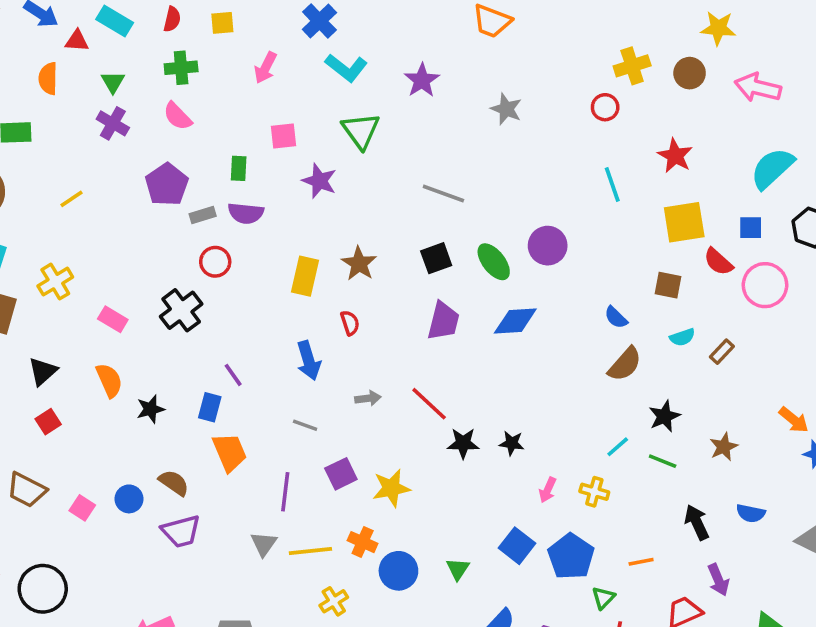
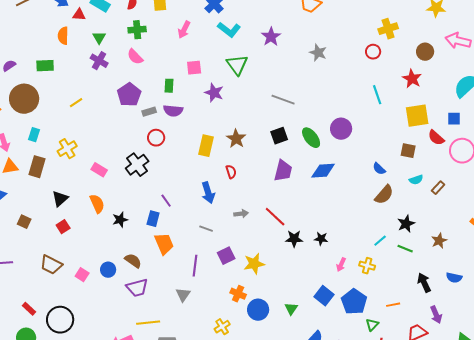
brown circle: (690, 73) -> (425, 52), moved
yellow line: (310, 551) -> (148, 323), moved

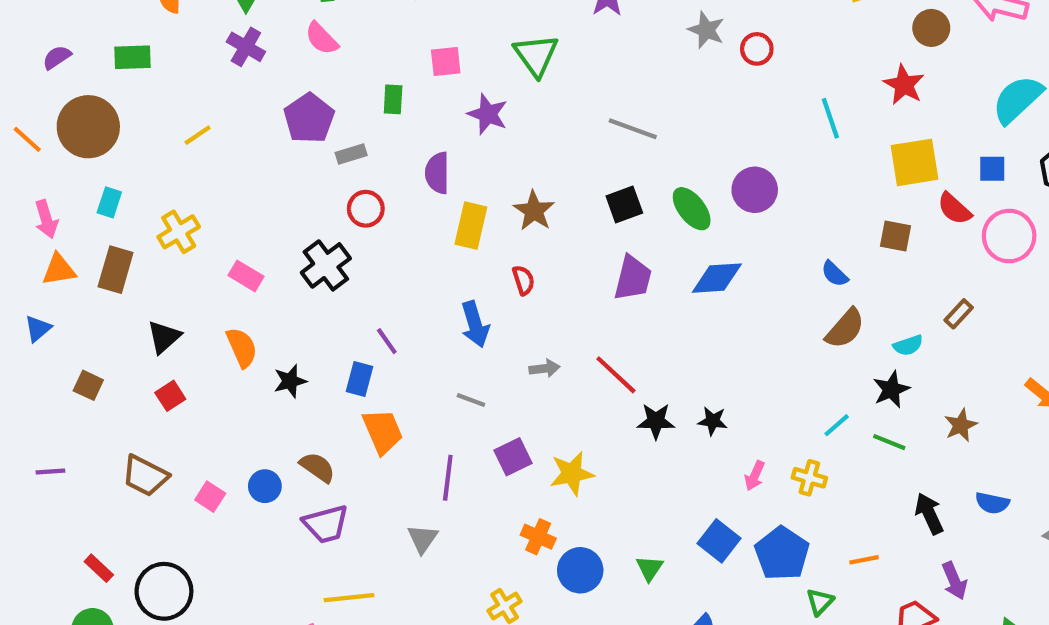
red circle: (373, 52) -> (757, 49), moved
purple semicircle: (173, 111) -> (437, 173), moved, turned 84
cyan semicircle: (416, 180) -> (908, 345), moved

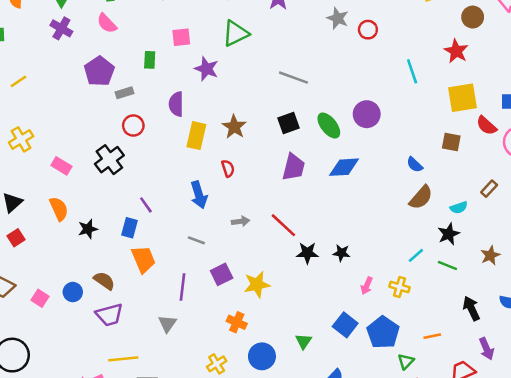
green triangle: (536, 55) -> (235, 33), turned 40
yellow line: (198, 135) -> (19, 81), moved
blue circle: (580, 570) -> (262, 356), moved

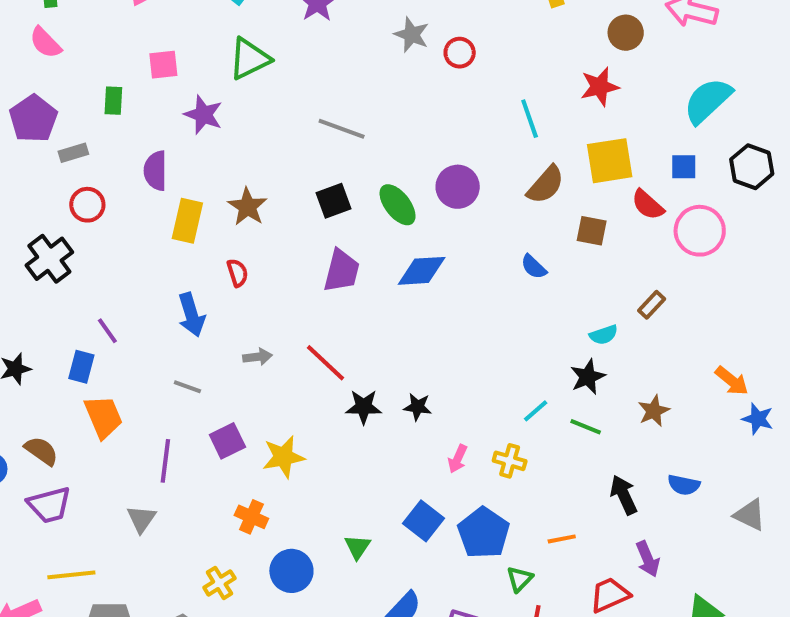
red star: (456, 51) -> (600, 87), turned 30
brown semicircle: (421, 197) -> (546, 185), moved

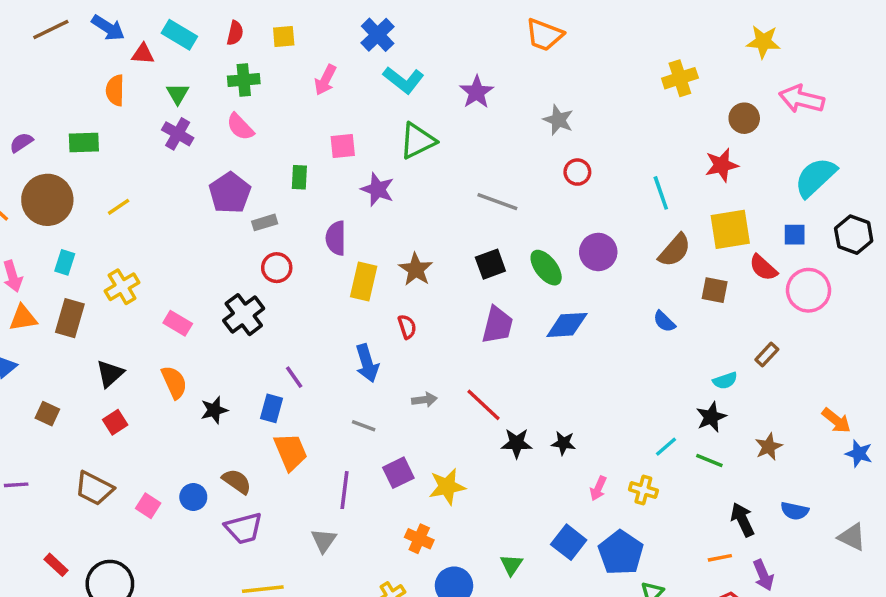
red circle: (460, 53) -> (577, 172), moved
orange line: (562, 539) -> (720, 558), moved

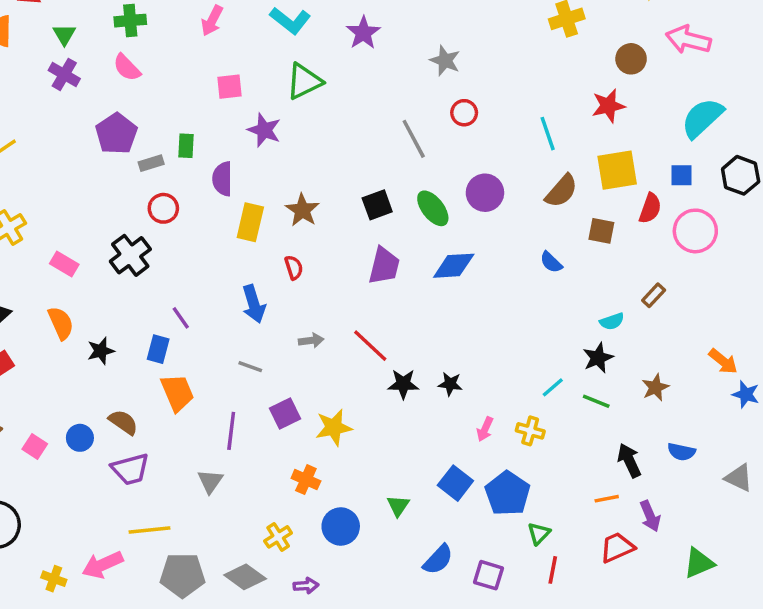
green rectangle: (299, 177) -> (186, 146), moved
gray line: (497, 202) -> (414, 139), moved, turned 42
red semicircle: (763, 268) -> (650, 208), turned -112

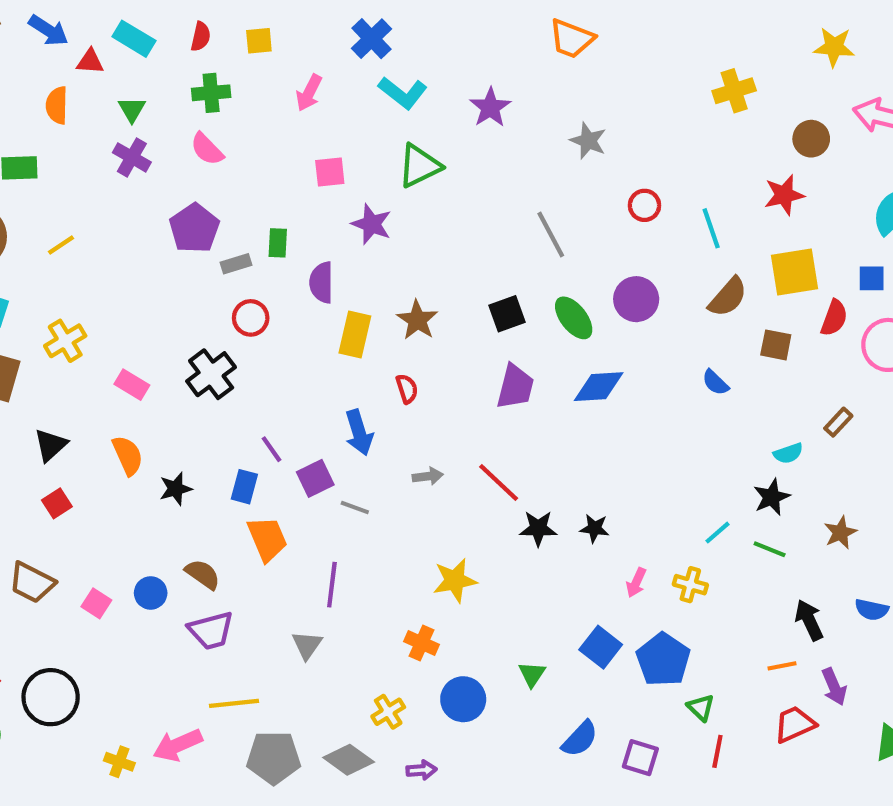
red circle: (464, 113) -> (644, 205), moved
purple square: (285, 413) -> (315, 478), moved
green triangle: (539, 533) -> (701, 708), turned -30

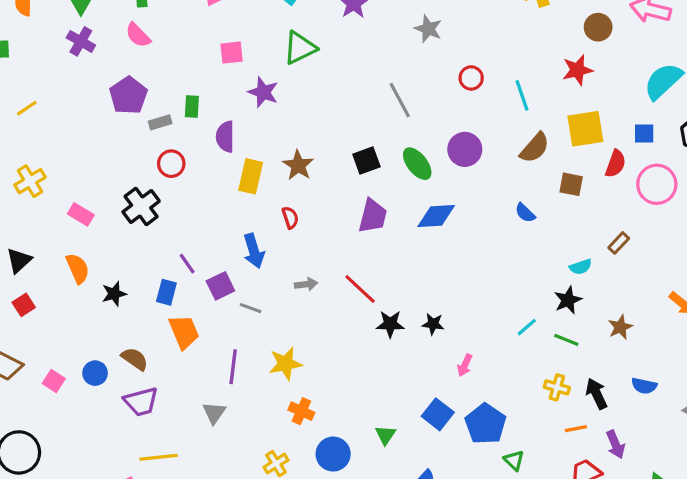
yellow star: (455, 580) -> (285, 364), moved
yellow cross: (690, 585) -> (557, 387), moved

